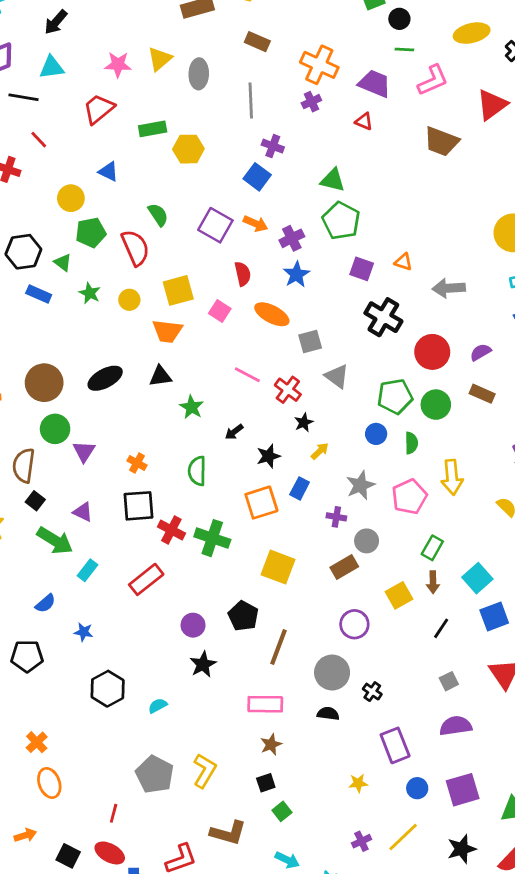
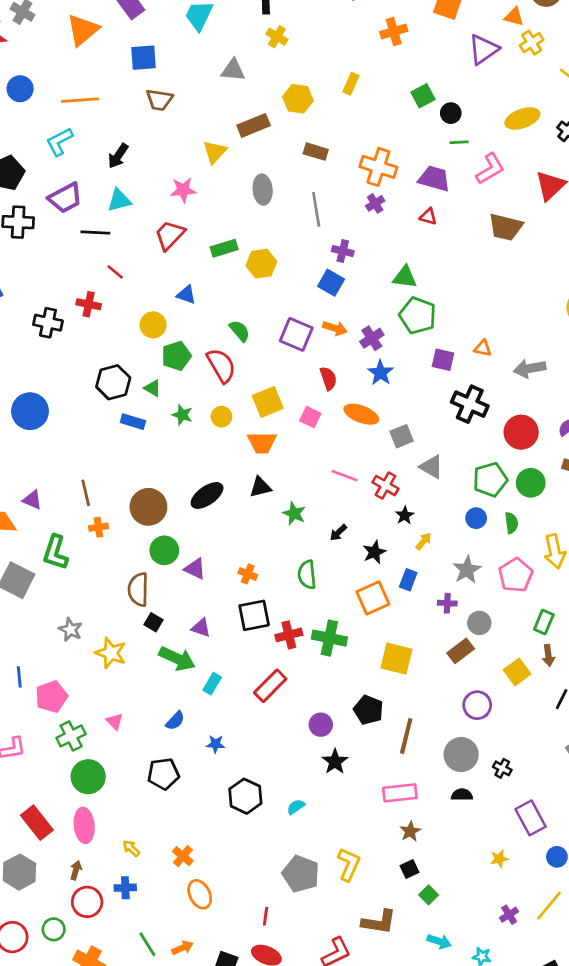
yellow triangle: (160, 59) -> (215, 152), moved
purple triangle: (84, 451) -> (195, 569), turned -30
red cross: (171, 530) -> (289, 635), turned -35

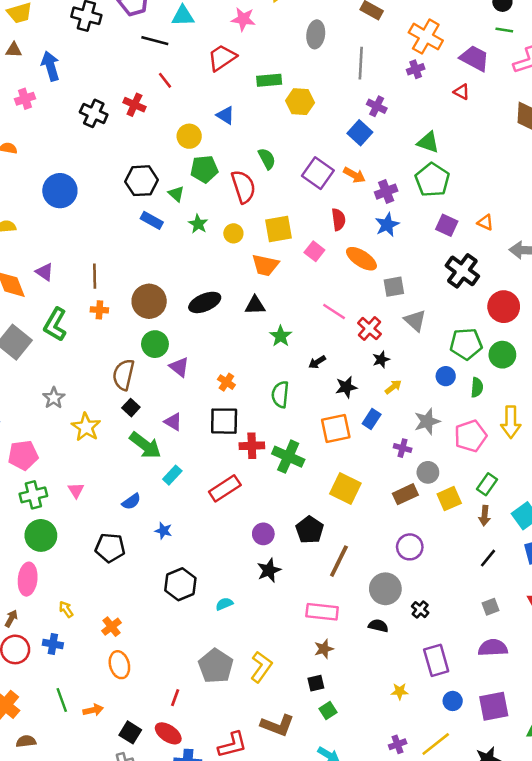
yellow square: (517, 672) -> (449, 499), moved

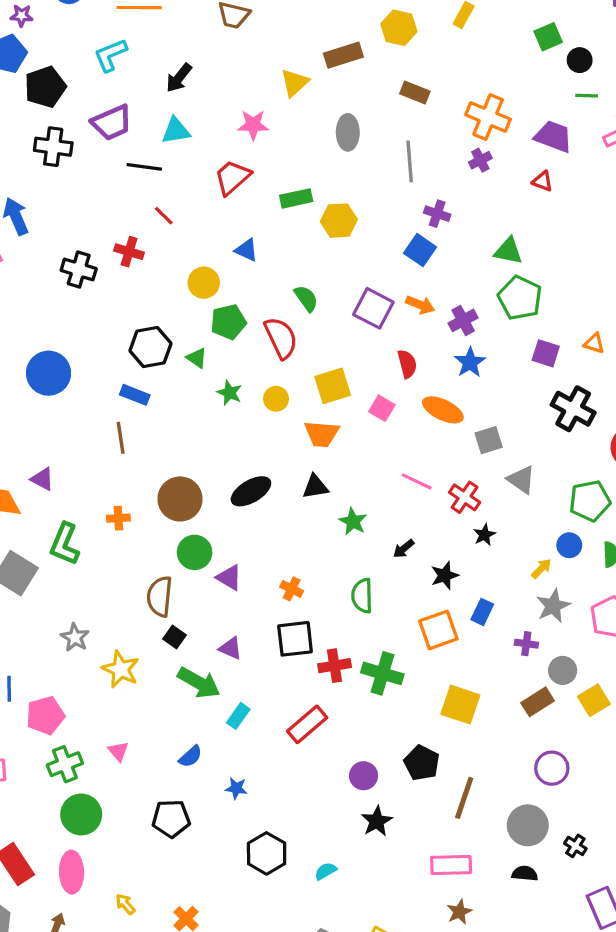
blue rectangle: (152, 220) -> (135, 395), moved
brown line: (95, 276) -> (121, 438), moved
yellow arrow: (393, 387) -> (541, 569), moved

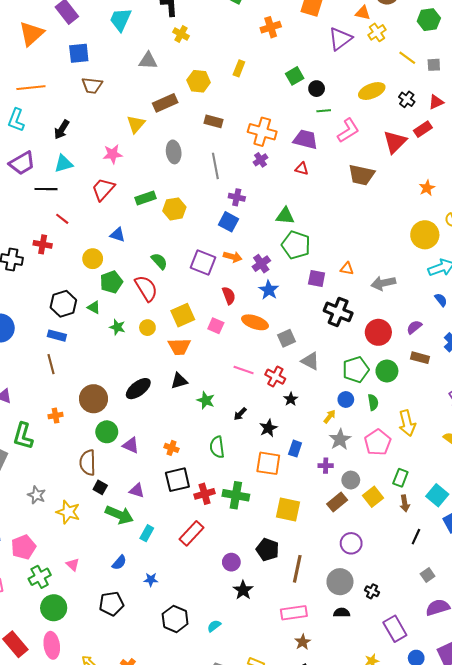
cyan L-shape: (110, 55) -> (16, 120), turned -40
orange square: (438, 630) -> (268, 463), turned 35

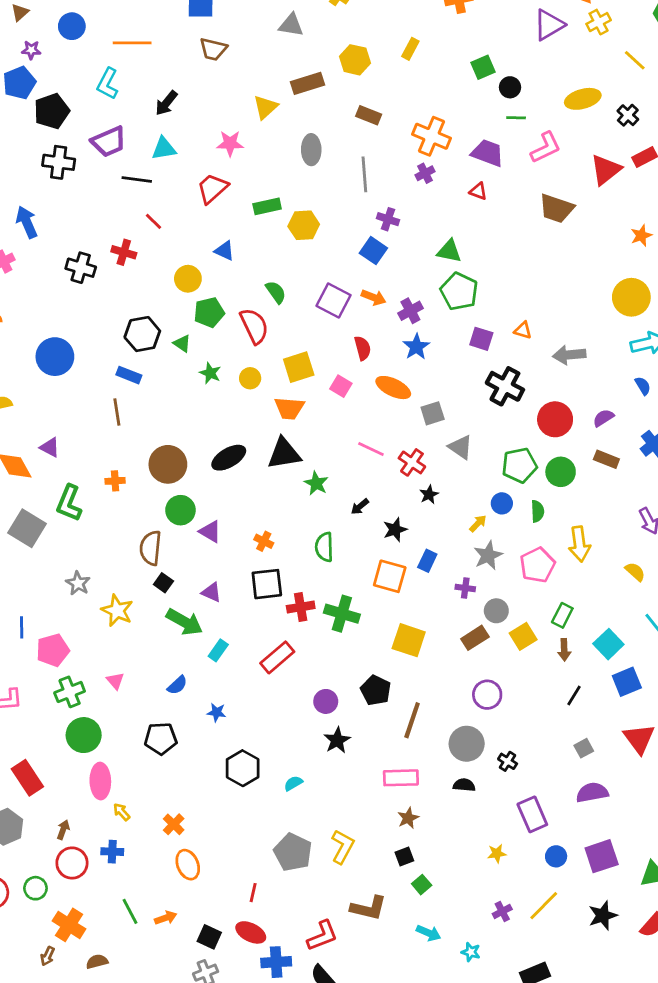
black triangle: (179, 381) -> (284, 454), size x1.5
pink ellipse: (52, 645) -> (100, 781), moved

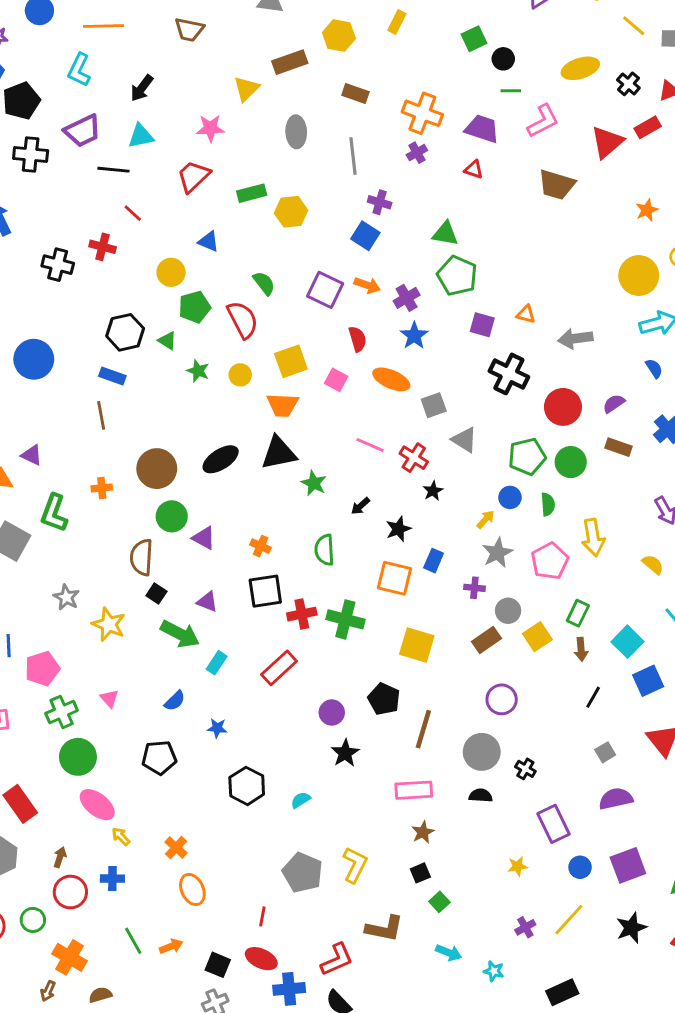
pink ellipse: (100, 781) -> (97, 805), turned -48

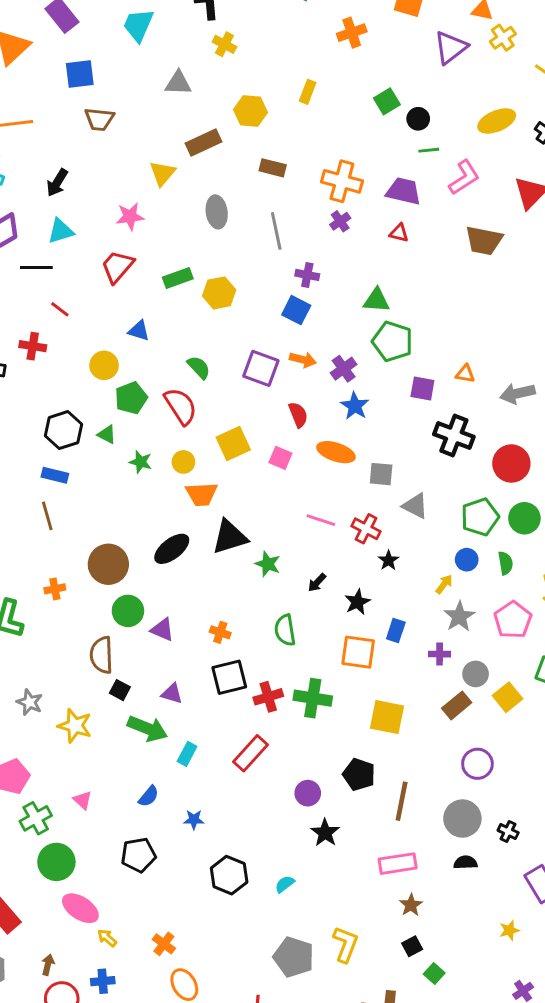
orange trapezoid: (283, 405) -> (202, 494), moved
gray square: (434, 405) -> (381, 474), turned 30

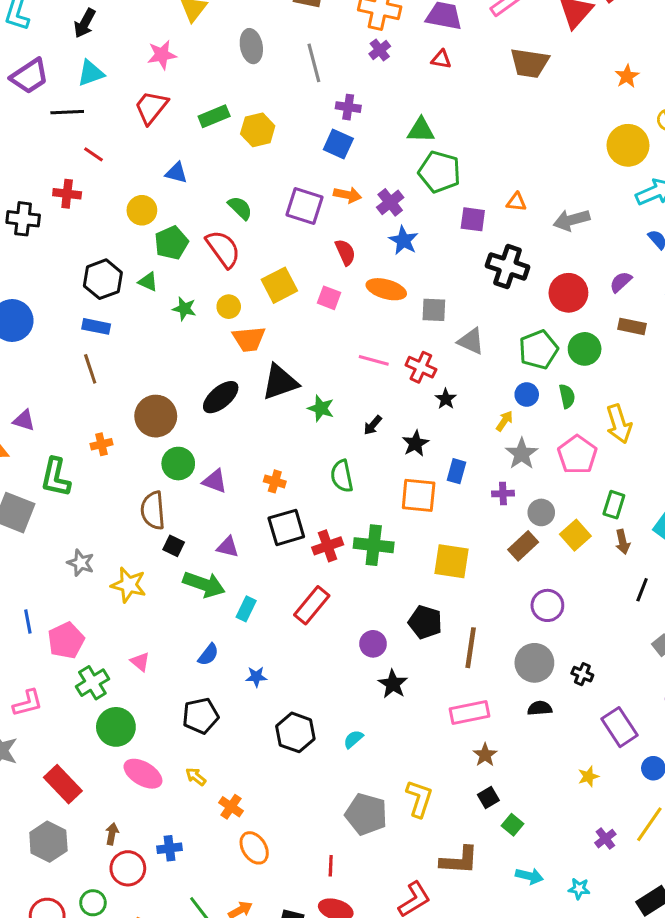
yellow arrow: (107, 938) -> (196, 777), moved

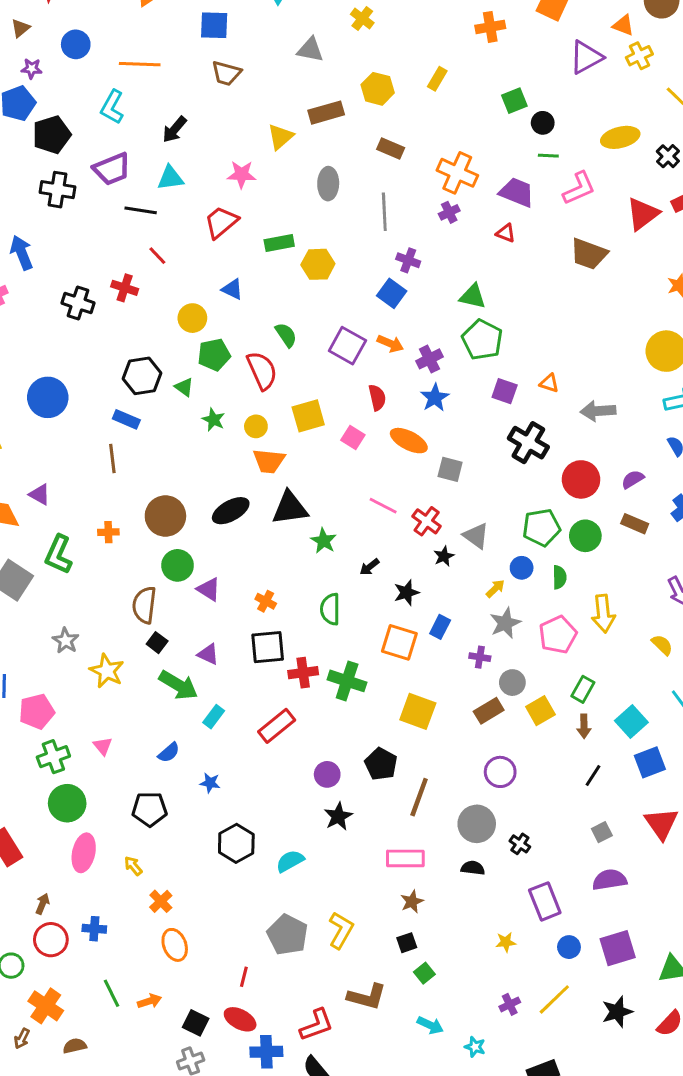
gray triangle: (471, 341) -> (476, 536), moved
cyan semicircle: (353, 739) -> (290, 861), size x1.4
pink ellipse: (143, 774) -> (84, 853), turned 60

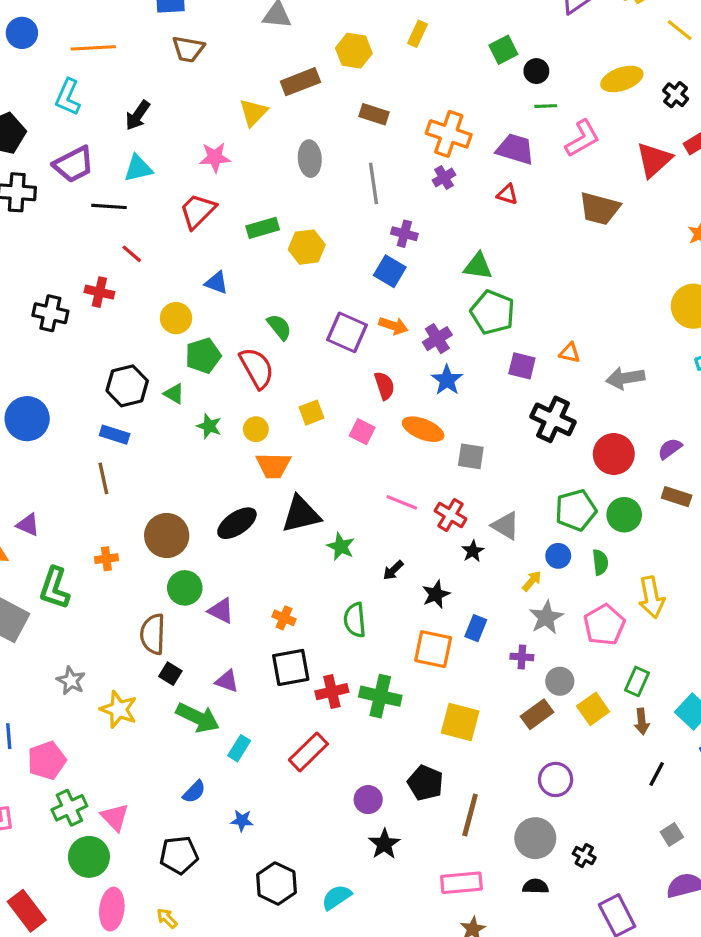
yellow square: (308, 416) -> (311, 413), size x0.7
pink triangle: (103, 746) -> (115, 817), moved, size x1.4

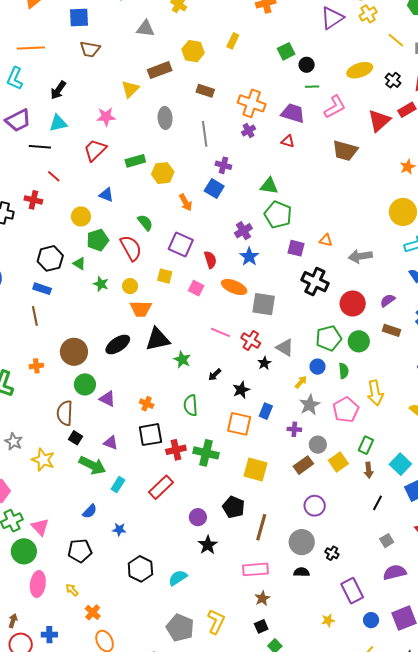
orange arrow: (393, 326) -> (186, 202), moved, turned 42
purple square: (347, 332) -> (181, 245), moved
yellow square: (311, 413) -> (165, 276), turned 35
gray square: (471, 456) -> (264, 304), size x1.4

